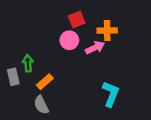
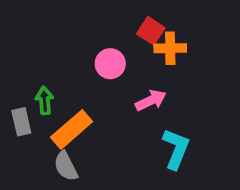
red square: (77, 20) -> (151, 31), moved, turned -35
pink arrow: (95, 48) -> (151, 100), moved
orange rectangle: (45, 82) -> (72, 129), size x1.5

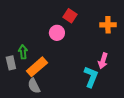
red square: (151, 31) -> (70, 16), moved
orange cross: (170, 48) -> (108, 25), moved
pink arrow: (151, 100) -> (103, 61), moved, turned 133

